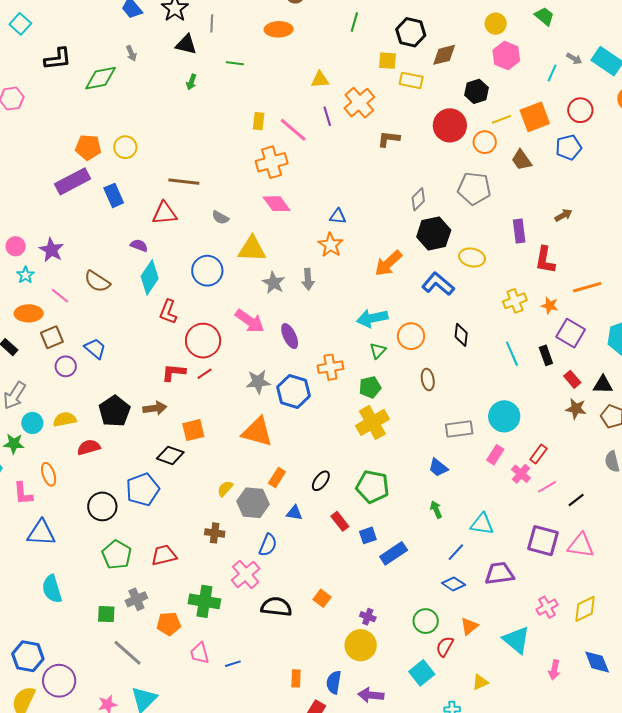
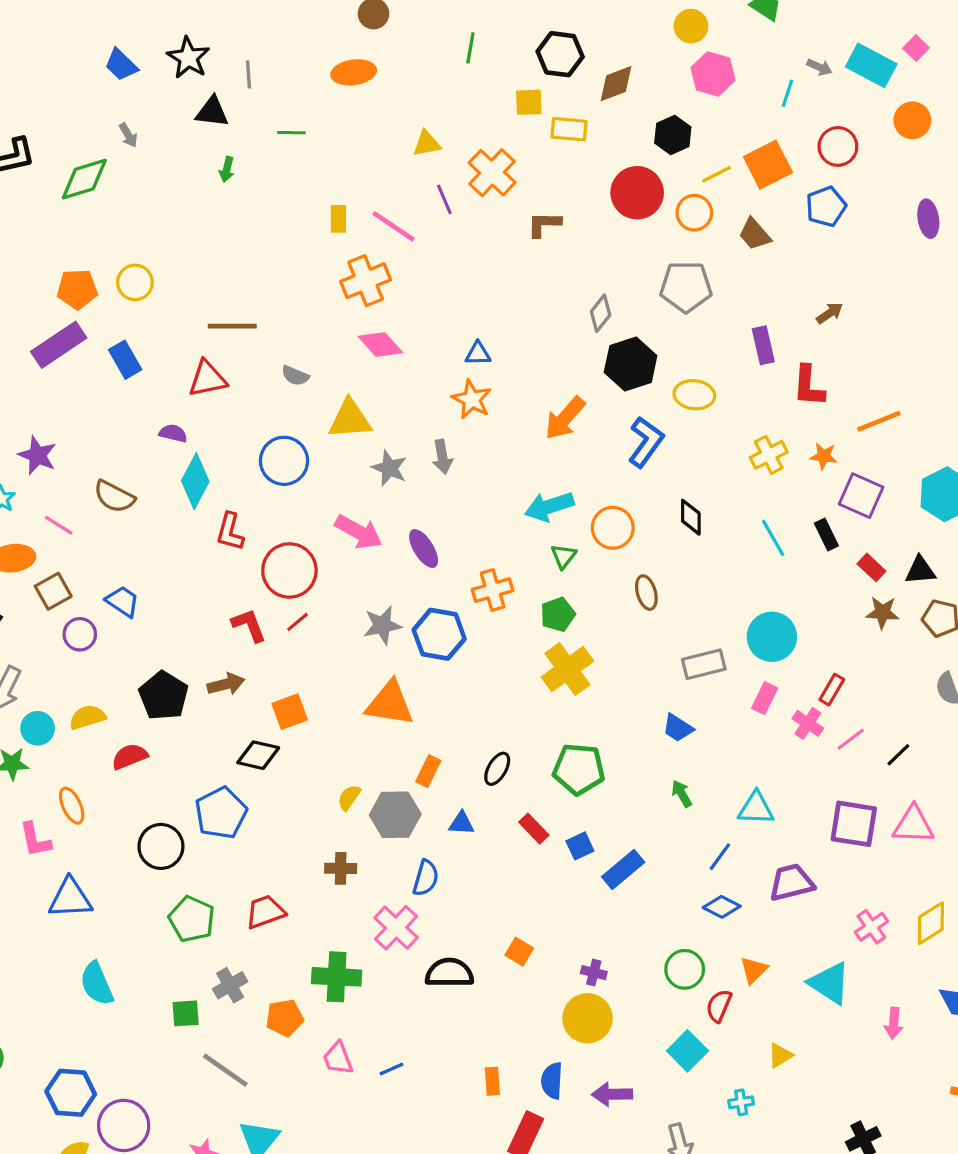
blue L-shape: (438, 284) -> (646, 442), turned 92
red L-shape: (174, 372) -> (249, 625), turned 70

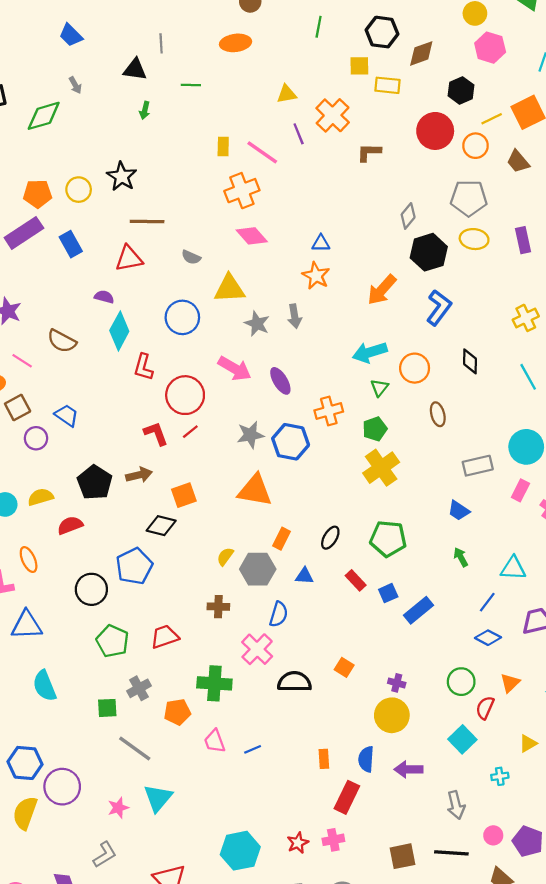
black star: (188, 58) -> (122, 176), moved
yellow ellipse: (694, 395) -> (474, 239), moved

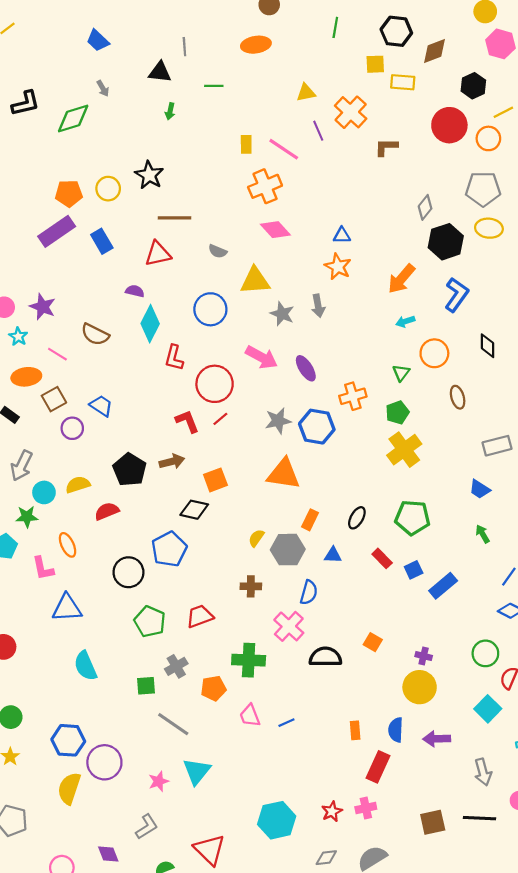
cyan arrow: (370, 352) -> (405, 321), moved, size x0.6

